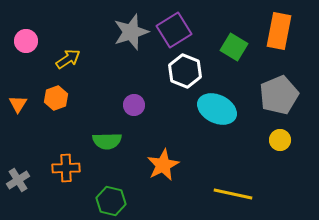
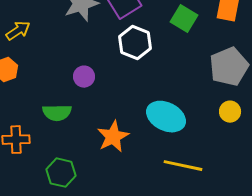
cyan ellipse: (217, 109) -> (166, 117), moved

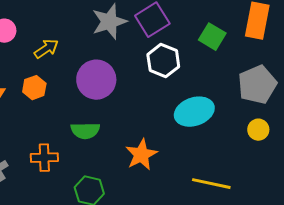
purple circle: (84, 77) -> (96, 80), moved, size x1.8
cyan ellipse: (166, 117) -> (194, 112), moved, turned -45

